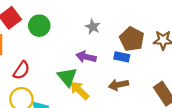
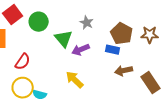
purple arrow: (86, 57) -> (81, 50), turned -36
green triangle: (67, 77) -> (64, 39), moved
brown arrow: (118, 85) -> (124, 71), moved

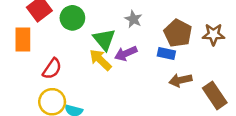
yellow arrow: (75, 80) -> (100, 60), moved

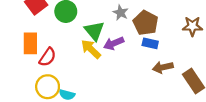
brown pentagon: (178, 33) -> (146, 23), moved
orange rectangle: (23, 39) -> (30, 43), moved

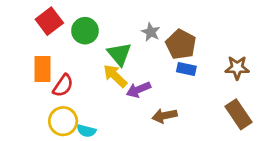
brown star: (192, 26) -> (237, 68), moved
purple arrow: (114, 43) -> (138, 90), moved
brown arrow: (163, 67) -> (164, 116), moved

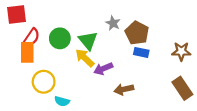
red square: (49, 21) -> (16, 14), moved, turned 30
green circle: (85, 31) -> (60, 38), moved
red semicircle: (63, 86) -> (32, 37), moved
yellow circle: (63, 121) -> (44, 82), moved

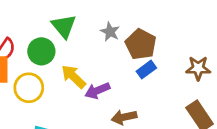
green triangle: (88, 41) -> (64, 26), moved
blue rectangle: (141, 52) -> (146, 70), turned -48
yellow circle: (44, 82) -> (29, 88), moved

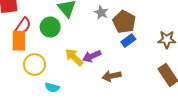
yellow arrow: (74, 77) -> (74, 57), moved
yellow circle: (29, 88) -> (35, 65), moved

